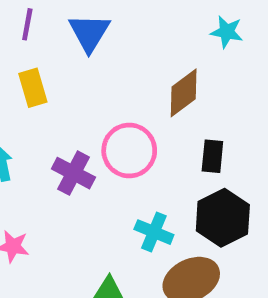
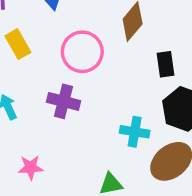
pink circle: (129, 150) -> (82, 52), moved

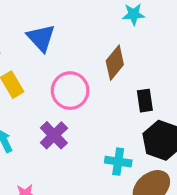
purple cross: (63, 101) -> (54, 135), turned 32

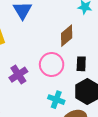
pink circle: (70, 91) -> (52, 65), moved

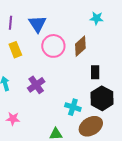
pink circle: (52, 65) -> (53, 46), moved

